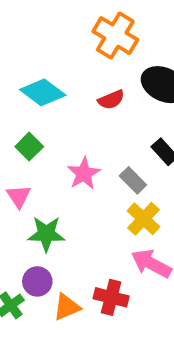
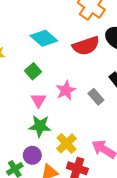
red semicircle: (111, 100) -> (86, 46), size x1.6
pink triangle: (19, 196) -> (38, 100), moved
yellow cross: (143, 219) -> (67, 143), moved

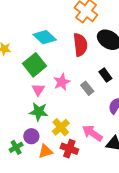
red semicircle: (86, 46) -> (80, 45), turned -80
green square: (33, 71) -> (35, 65), size x1.6

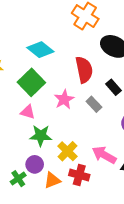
red semicircle: (80, 45) -> (84, 70), moved
pink triangle: (38, 90) -> (28, 112), moved, turned -40

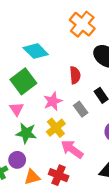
red semicircle: (84, 70) -> (75, 75), size x0.7
pink triangle: (28, 112) -> (17, 109), turned 32
yellow cross: (67, 151) -> (56, 128), moved
pink arrow: (104, 155) -> (72, 149), moved

